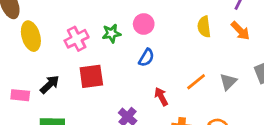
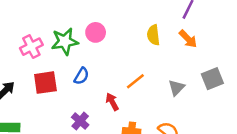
green star: (111, 33) -> (65, 41), size x1.5
blue semicircle: (146, 58) -> (81, 76), moved
orange line: (196, 82) -> (135, 81), moved

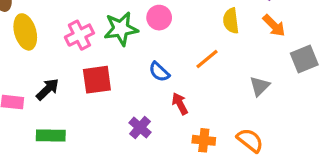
blue semicircle: (81, 76) -> (159, 72), moved, turned 102
gray square: (212, 79) -> (304, 59), moved
orange line: (135, 81) -> (207, 59), moved

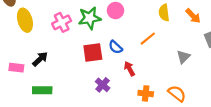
red square: (97, 80) -> (93, 53), moved

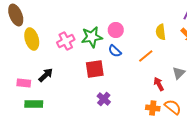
blue semicircle: (115, 47) -> (115, 51), moved
red arrow: (129, 69) -> (159, 84), moved
green rectangle: (42, 90) -> (34, 104), moved
orange cross: (146, 93) -> (153, 108), moved

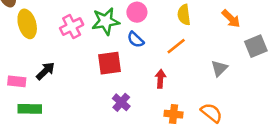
yellow semicircle: (161, 32) -> (184, 15), moved
red arrow: (159, 84) -> (160, 79), moved, turned 32
orange cross: (153, 108) -> (174, 114), moved

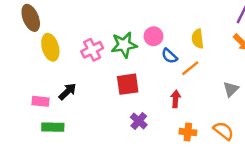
blue semicircle: (136, 40) -> (169, 56), moved

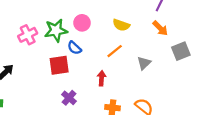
yellow semicircle: (198, 39) -> (121, 25), turned -63
blue semicircle: (169, 56) -> (74, 48), moved
gray triangle: (231, 89) -> (144, 63), moved

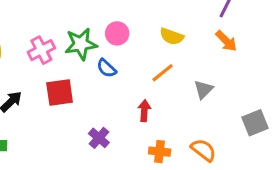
gray square: (181, 51) -> (255, 123), moved
red square: (59, 65) -> (60, 92), moved

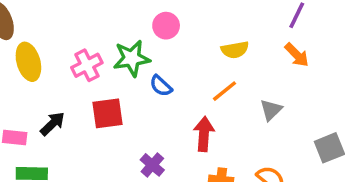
pink circle: (117, 33) -> (166, 26), moved
yellow semicircle: (172, 36) -> (235, 50), turned -30
red arrow: (144, 111) -> (204, 134), size x1.4

